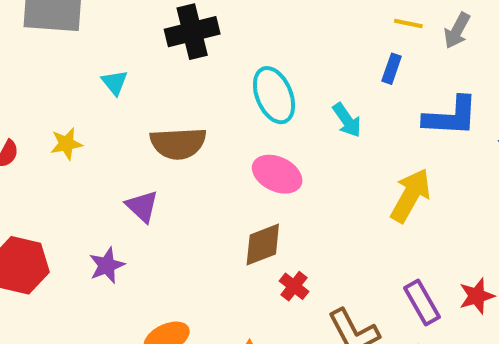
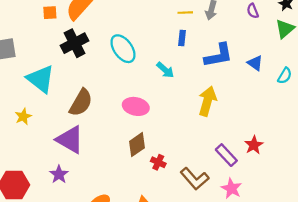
cyan triangle: (115, 82) -> (41, 79), size x2.0
cyan ellipse: (274, 95) -> (123, 49), moved
brown semicircle: (178, 143) -> (81, 103), turned -44
purple triangle: (142, 206) -> (70, 140), size x1.6

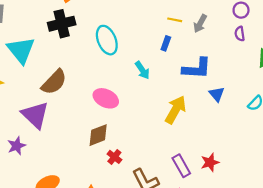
blue triangle: (255, 63) -> (217, 94), moved

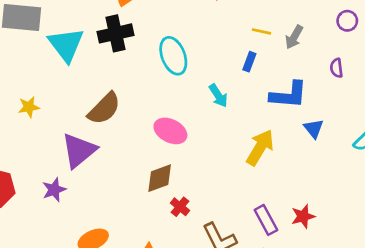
purple semicircle: (240, 34) -> (336, 68), moved
cyan triangle: (21, 50) -> (66, 45), moved
purple triangle: (35, 115) -> (79, 150), turned 36

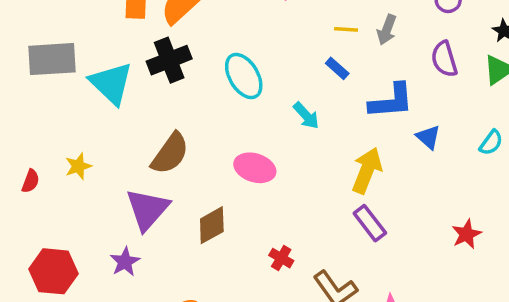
blue rectangle: (249, 62) -> (337, 68), turned -60
purple semicircle: (336, 68) -> (444, 59), size x1.5
brown diamond: (160, 178) -> (212, 225), moved
red star: (303, 216) -> (466, 234), moved
purple rectangle: (266, 220) -> (370, 223), moved

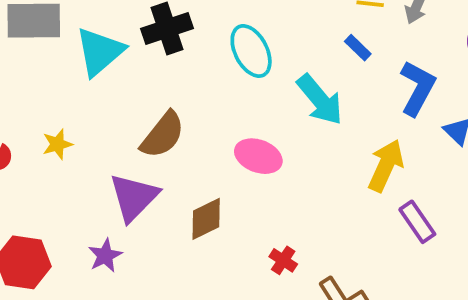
cyan triangle: (111, 83) -> (100, 52), turned 33
blue L-shape: (391, 101) -> (418, 88), turned -60
cyan arrow: (306, 116) -> (320, 100), size x1.6
purple rectangle: (370, 223) -> (417, 222), moved

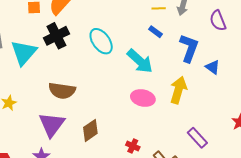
brown semicircle: (163, 135) -> (62, 91), turned 68
pink ellipse: (258, 156) -> (143, 98), moved
purple rectangle: (417, 222) -> (197, 138), moved

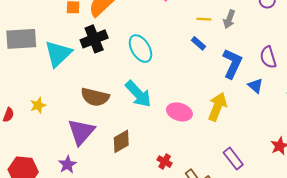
purple semicircle: (218, 21) -> (268, 57), moved
cyan arrow: (140, 61) -> (138, 94), moved

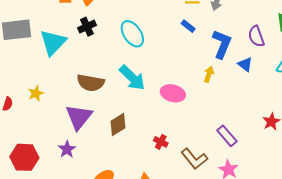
black cross: (94, 39) -> (87, 27), size x0.7
yellow arrow: (217, 107) -> (209, 74), moved, size x0.6

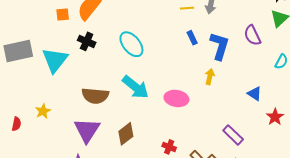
blue rectangle: (188, 26) -> (192, 38), moved, turned 32
black cross: (87, 27) -> (87, 41), turned -36
blue triangle: (245, 64) -> (255, 94), moved

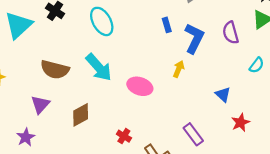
purple triangle: (87, 130) -> (40, 104), size x0.7

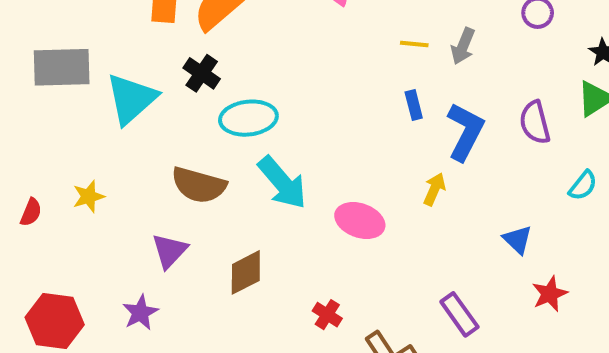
cyan ellipse: (102, 21) -> (248, 118), moved, turned -68

